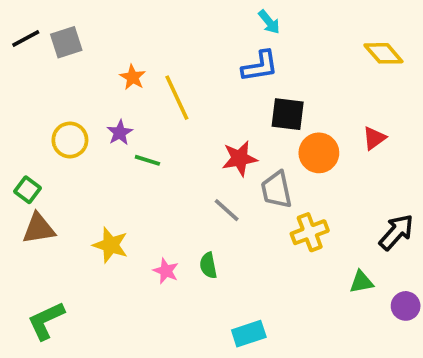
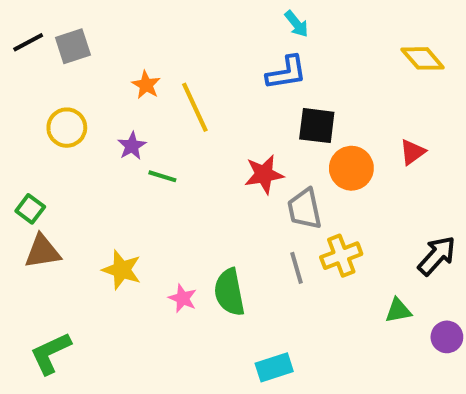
yellow circle: (70, 140) -> (67, 128), moved
gray line: (227, 210) -> (297, 268), moved, turned 32
green semicircle: (208, 265) -> (229, 292), size x1.6

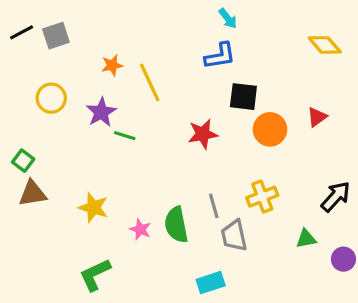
orange star: (146, 85) -> (112, 65), turned 30
purple star: (132, 146) -> (101, 112), size x1.4
gray trapezoid: (305, 209) -> (234, 236), moved
gray line: (297, 268) -> (214, 206), moved
green L-shape: (51, 353) -> (95, 275), moved

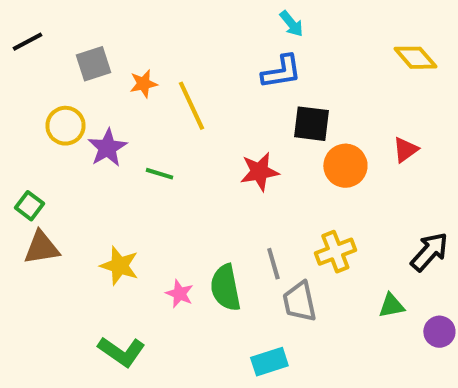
gray square: (56, 36) -> (93, 64), moved
purple star: (101, 112) -> (107, 148), moved
green L-shape: (95, 275) -> (121, 352), turned -120

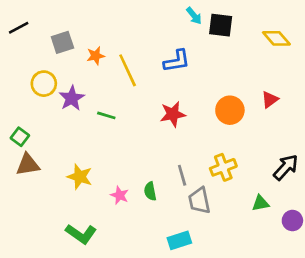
blue L-shape: (281, 72) -> (177, 61), moved
black square: (311, 124) -> (221, 25), moved
green semicircle: (225, 288) -> (150, 191), size x0.6

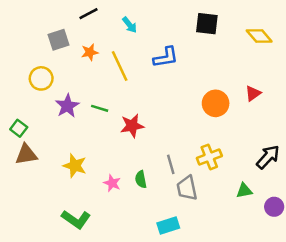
cyan arrow: (194, 16) -> (130, 25), moved
black line: (19, 28) -> (88, 14), moved
purple star: (72, 98) -> (67, 106), moved
red star: (173, 114) -> (132, 126), moved

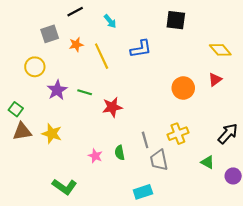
yellow diamond: (259, 36) -> (220, 50), moved
yellow star: (75, 166) -> (52, 134), moved
green triangle: (244, 191) -> (208, 162), turned 40

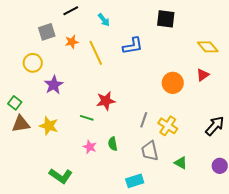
green line: (85, 92) -> (87, 118), moved
yellow cross: (178, 134) -> (168, 126), turned -36
gray line: (145, 140) -> (144, 120), moved, turned 35
green triangle: (208, 162) -> (181, 163), moved

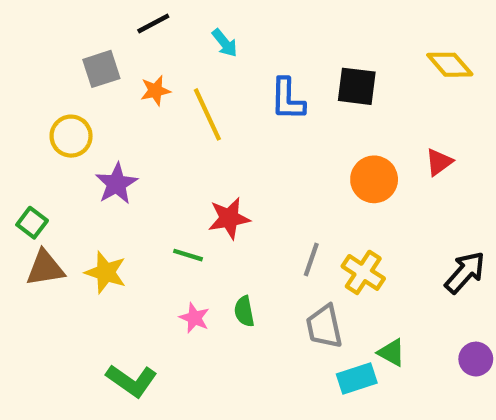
black square: (166, 19) -> (357, 86), moved
blue L-shape: (133, 46) -> (287, 99), turned 100
yellow diamond: (208, 47) -> (450, 65), moved
cyan rectangle: (135, 181) -> (357, 378), moved

